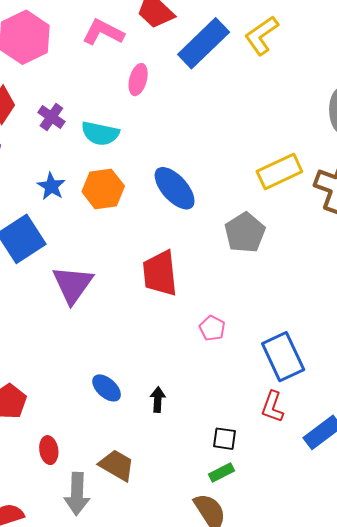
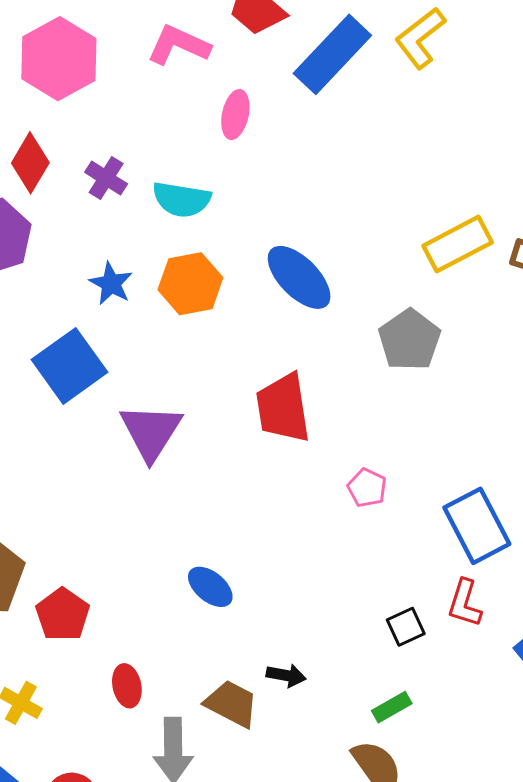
black arrow: (158, 400) -> (286, 675), moved, turned 100
black square: (224, 439) -> (406, 627), moved, turned -30

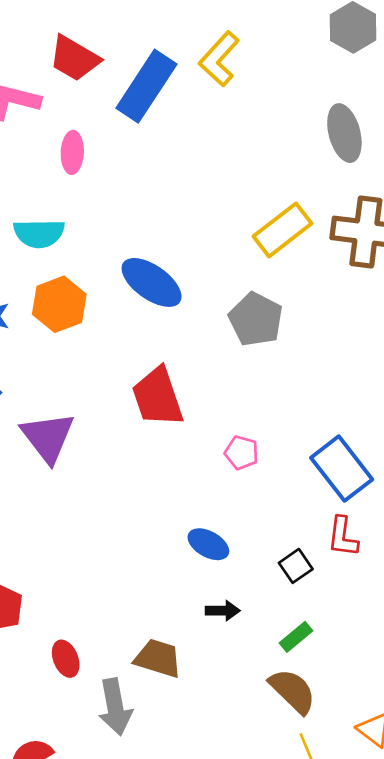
blue ellipse: (210, 587) -> (208, 544), moved
black arrow: (286, 675) -> (223, 611), moved

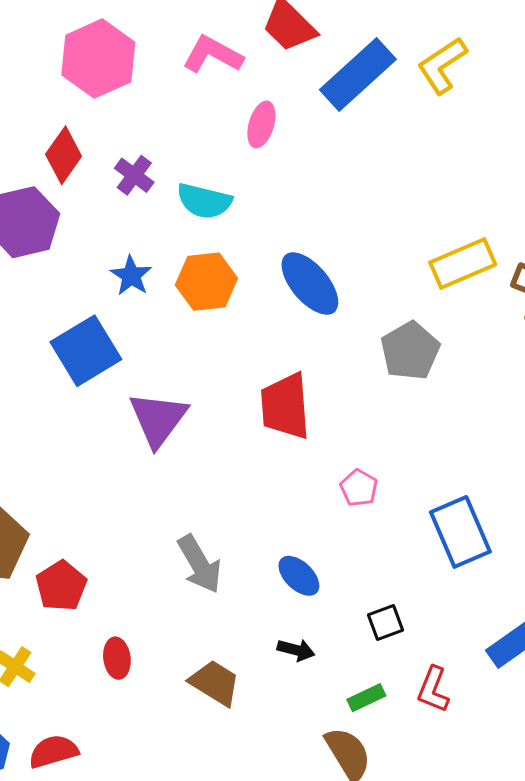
red L-shape: (343, 537) -> (433, 689), moved
gray arrow: (115, 707) -> (200, 564), moved, turned -34

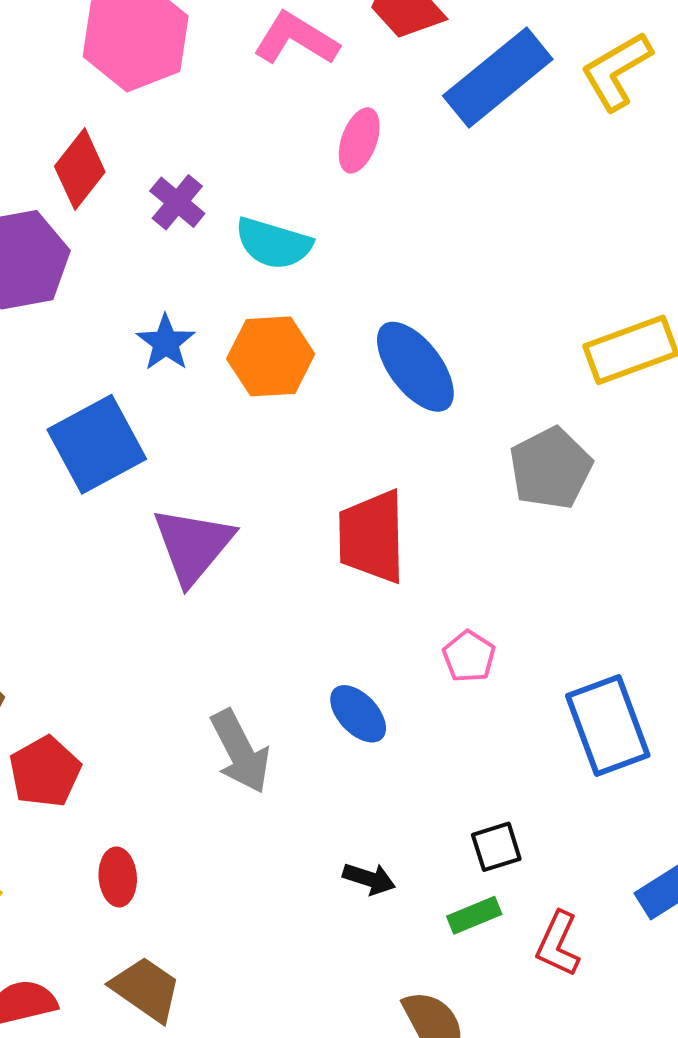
blue ellipse: (299, 576) -> (358, 714), moved
brown trapezoid: (215, 683) -> (146, 989), moved
green rectangle: (366, 698) -> (474, 915), moved

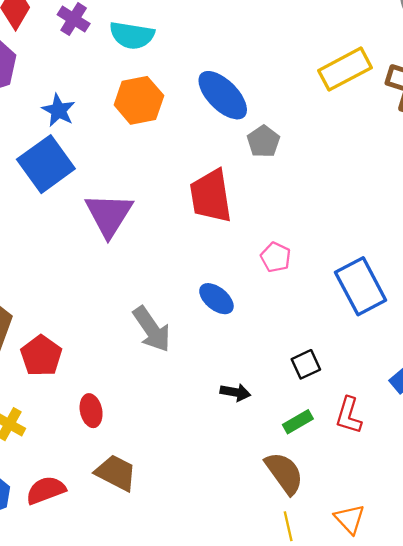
blue star: (166, 343) -> (58, 110), moved
gray pentagon: (551, 468) -> (263, 141), moved, size x0.7
green rectangle: (474, 915) -> (298, 422), moved

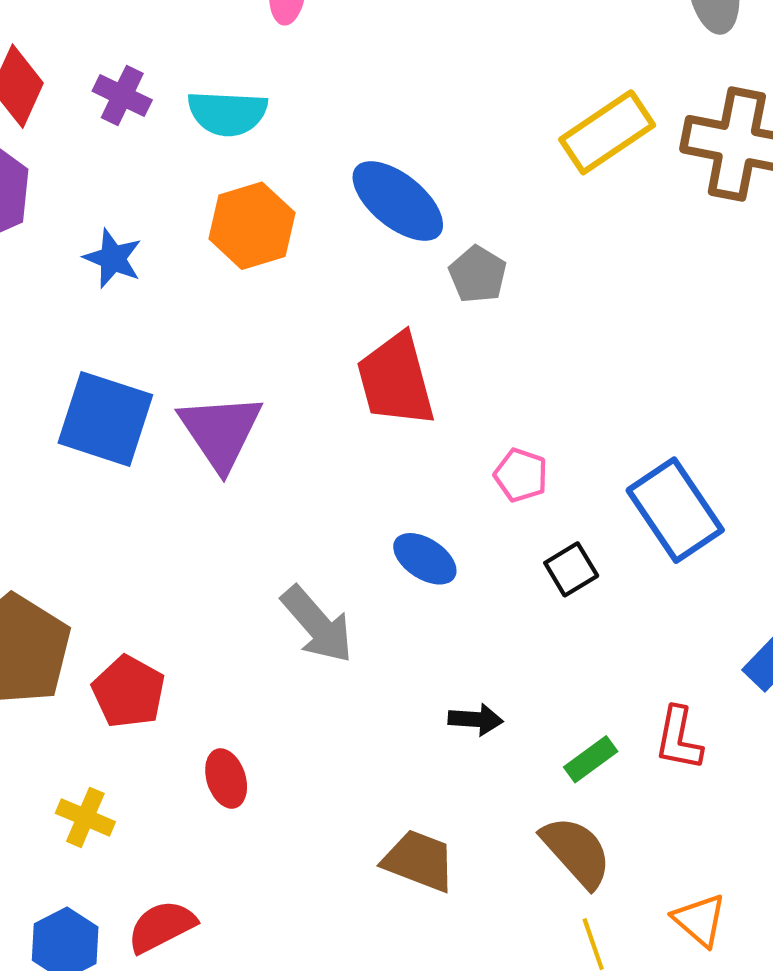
blue square: (46, 164) -> (105, 419), moved, turned -30
black square: (306, 364) -> (571, 569), moved
brown trapezoid: (116, 473) -> (419, 861), moved

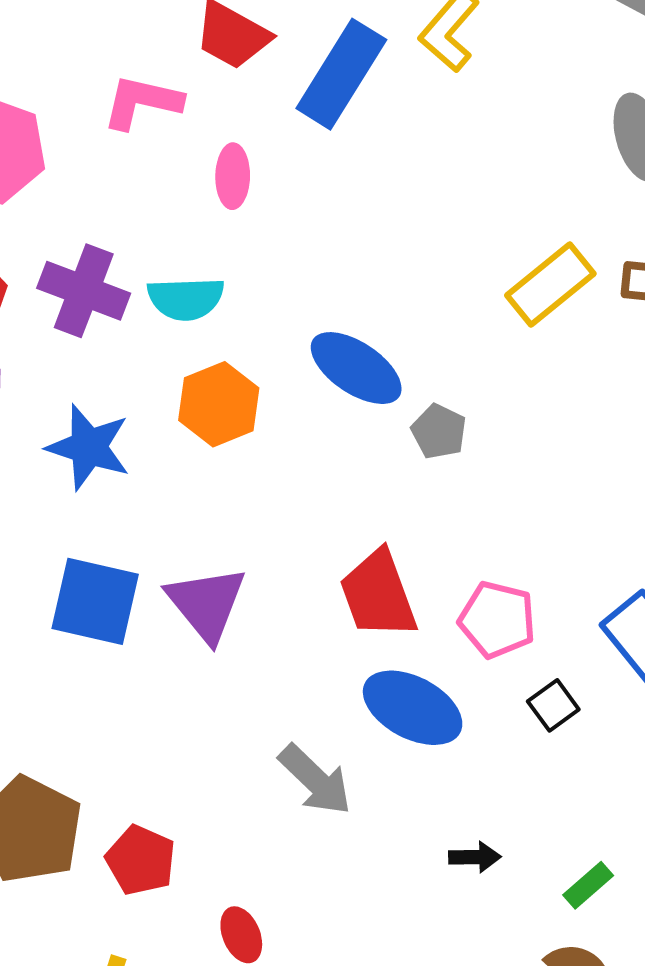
purple cross: (122, 96) -> (84, 291), size x1.6
blue star: (113, 258) -> (89, 447), size x1.5
red trapezoid: (396, 380) -> (378, 594), moved
pink pentagon: (521, 475) -> (497, 620), size x1.5
blue ellipse: (425, 559) -> (413, 708), size x1.6

